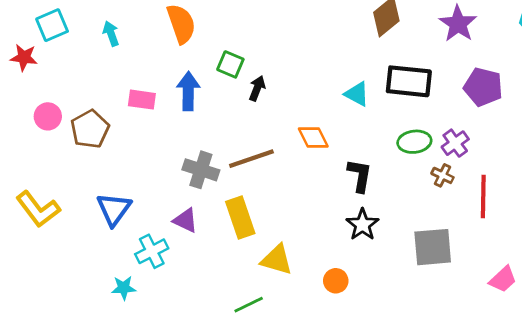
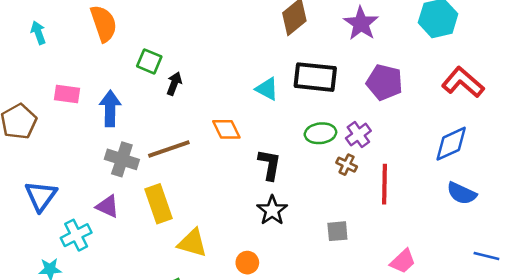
blue arrow: (188, 91) -> (110, 108), moved
gray square: (433, 247) -> (337, 231), size x0.6

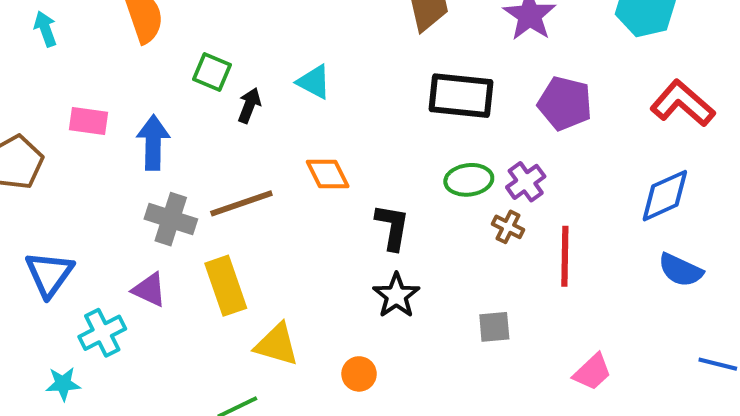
cyan triangle: (267, 89) -> (314, 82), moved

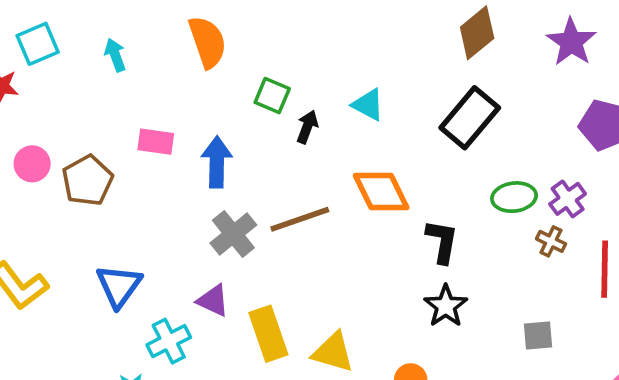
black rectangle: (461, 96) -> (470, 118), moved, turned -56
orange diamond: (328, 174) -> (381, 192), size x1.4
gray cross: (171, 219) -> (233, 234), turned 33
yellow rectangle: (226, 286) -> (268, 334), moved

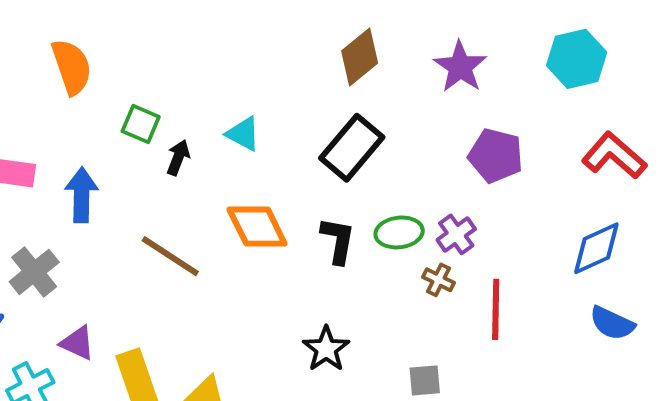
brown line: (300, 219) -> (170, 256), turned 52
gray cross: (233, 234) -> (34, 272), moved
black L-shape: (442, 241) -> (338, 240), moved

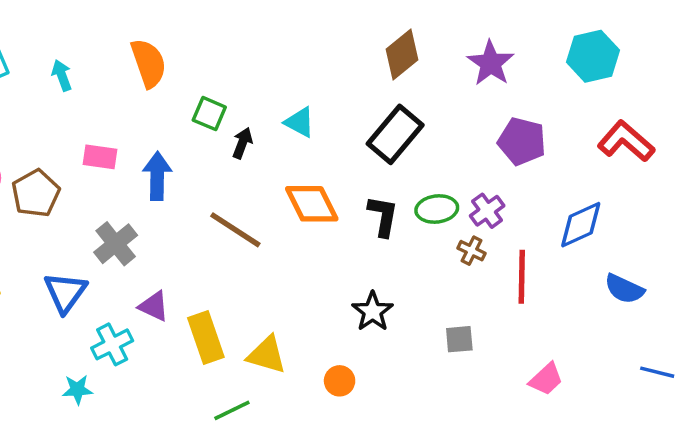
blue diamond: (596, 248) -> (581, 225), moved

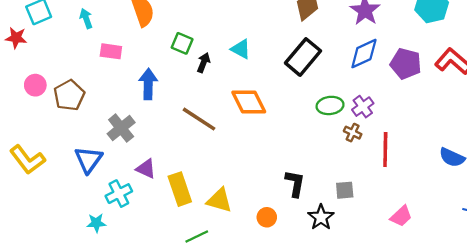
purple pentagon: (522, 141) -> (406, 64), moved
pink rectangle: (100, 157) -> (111, 51), moved
black L-shape: (383, 216) -> (295, 183), moved
blue diamond: (581, 225) -> (364, 54), moved
black star: (373, 311) -> (321, 217), moved

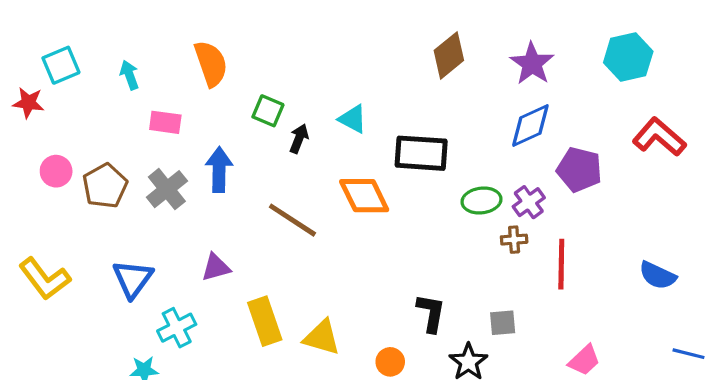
black rectangle: (303, 57) -> (421, 153), moved, turned 54
purple pentagon: (406, 64) -> (579, 170), moved
gray cross: (121, 128) -> (167, 189), moved
brown cross: (353, 133) -> (514, 240), turned -30
purple triangle: (146, 169) -> (216, 267), moved, turned -40

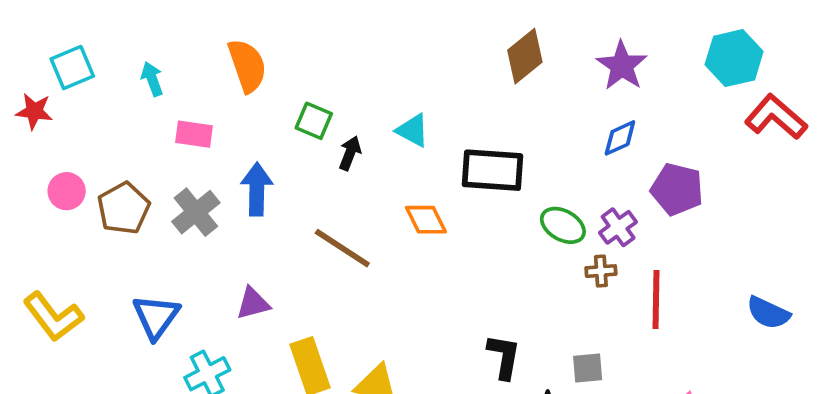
blue diamond: (530, 126) -> (620, 138), size x0.7
red L-shape: (659, 137) -> (776, 117), moved
orange diamond: (364, 196) -> (426, 220), size x0.7
green ellipse: (481, 200) -> (563, 225), turned 36

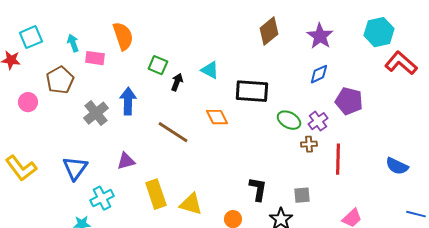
pink rectangle: (194, 134) -> (95, 58), moved
brown pentagon: (124, 208) -> (60, 80), moved

